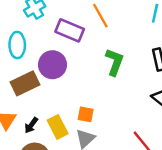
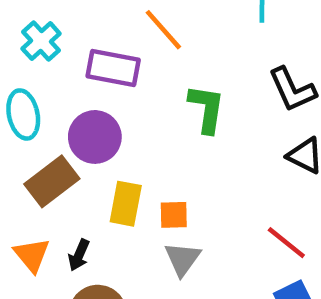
yellow rectangle: (58, 127) -> (126, 204), moved, turned 50

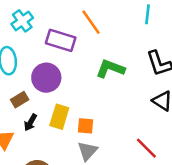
green L-shape: (207, 109) -> (110, 69), turned -84
brown rectangle: (52, 181) -> (20, 100), size x0.6
black arrow: (79, 255) -> (30, 122), moved

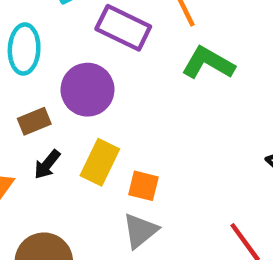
green L-shape: (110, 69) -> (208, 63), moved

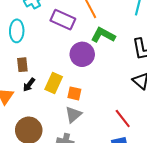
purple circle: (87, 90) -> (82, 54), moved
brown rectangle: (34, 121) -> (22, 65), turned -72

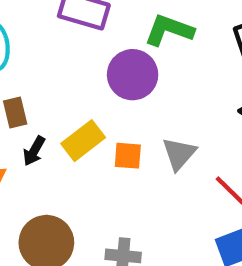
yellow rectangle: (54, 83) -> (83, 141), turned 36
gray triangle: (73, 115) -> (179, 154), moved

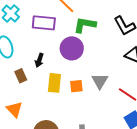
yellow rectangle: (83, 141) -> (54, 83), turned -36
black arrow: (34, 151) -> (39, 60), moved

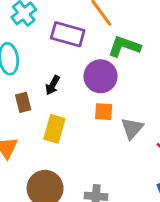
yellow rectangle: (54, 83) -> (54, 129), moved
orange square: (76, 86) -> (104, 112), moved

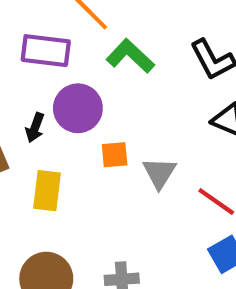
green L-shape: (124, 46) -> (130, 56), turned 32
purple circle: (100, 76) -> (78, 108), moved

